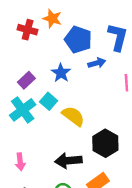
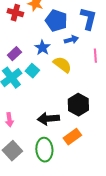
yellow semicircle: (73, 116) -> (62, 65), moved

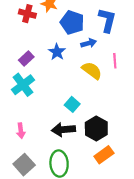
yellow semicircle: (62, 65) -> (92, 71), moved
cyan square: (32, 71) -> (72, 104), moved
black hexagon: (78, 105) -> (96, 129), moved
orange rectangle: (72, 137) -> (104, 155), moved

